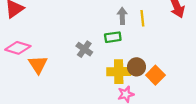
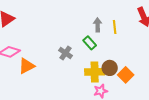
green rectangle: (113, 37) -> (90, 43), turned 56
orange triangle: (38, 64) -> (27, 66), turned 36

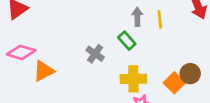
brown circle: (110, 68) -> (190, 74), moved

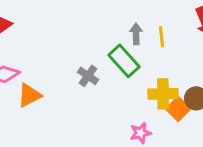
green rectangle: (127, 41) -> (124, 61), size x1.5
yellow cross: (133, 79) -> (163, 94), moved

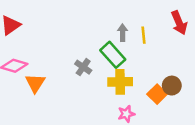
yellow cross: (163, 94) -> (120, 82), moved
orange triangle: (29, 95) -> (35, 83), turned -30

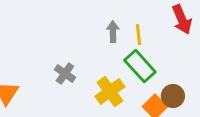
green rectangle: (113, 55) -> (140, 66), moved
yellow cross: (120, 82) -> (110, 92), turned -35

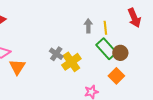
yellow cross: (110, 92) -> (71, 62), moved
brown circle: (173, 96) -> (120, 53), moved

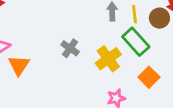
brown circle: (120, 53) -> (159, 18), moved
yellow cross: (71, 62) -> (108, 59), moved

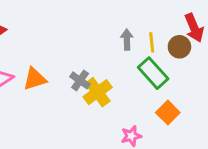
yellow cross: (108, 59) -> (98, 92), moved
orange triangle: (19, 65) -> (35, 79), moved, turned 40

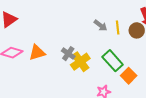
gray arrow: (127, 39) -> (100, 25), turned 128
green rectangle: (153, 73) -> (113, 61), moved

